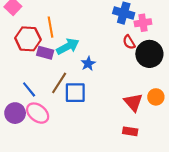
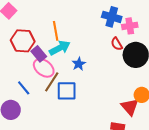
orange line: (51, 27) -> (56, 31), moved
purple rectangle: (45, 53) -> (39, 54), turned 35
red triangle: (133, 102) -> (130, 107), moved
pink ellipse: (38, 113) -> (44, 68), moved

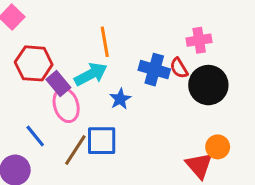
blue cross: (112, 17) -> (154, 70), moved
orange line: (56, 31) -> (105, 42), moved
pink ellipse: (44, 68) -> (66, 105), turned 35
brown line: (52, 82) -> (75, 150), moved

